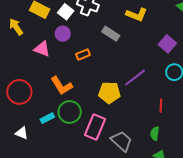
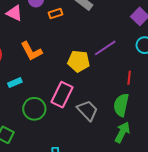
orange rectangle: (83, 54) -> (56, 13), moved
green circle: (70, 112) -> (34, 109), moved
green semicircle: (155, 133) -> (121, 105), size x1.6

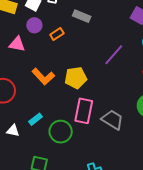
yellow pentagon: (79, 61) -> (76, 78), moved
cyan rectangle: (15, 83) -> (35, 119), moved

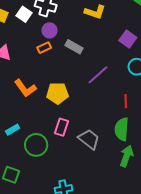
gray rectangle: (82, 16) -> (74, 47), moved
purple circle: (34, 25) -> (50, 30), moved
pink rectangle: (84, 111) -> (62, 127), size x0.7

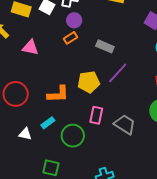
gray rectangle: (74, 47) -> (105, 46), moved
purple line: (98, 75) -> (118, 73), moved
orange L-shape: (25, 88) -> (58, 94), moved, turned -50

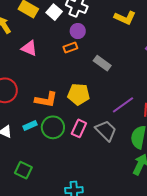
purple line: (118, 73) -> (123, 105), moved
gray trapezoid: (125, 124) -> (106, 131), moved
green circle: (73, 136) -> (53, 127), moved

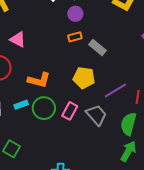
orange rectangle: (70, 47) -> (75, 37), moved
pink triangle: (29, 48) -> (18, 39), moved
yellow pentagon: (79, 94) -> (84, 78), moved

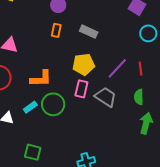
orange rectangle: (75, 37) -> (56, 30), moved, turned -48
pink rectangle: (70, 111) -> (81, 89), moved
green semicircle: (128, 124) -> (139, 97), size x0.7

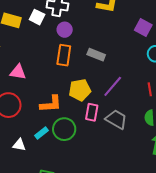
orange rectangle: (56, 30) -> (64, 55), size x1.5
yellow pentagon: (84, 64) -> (80, 90), moved
purple line: (117, 68) -> (113, 86), moved

